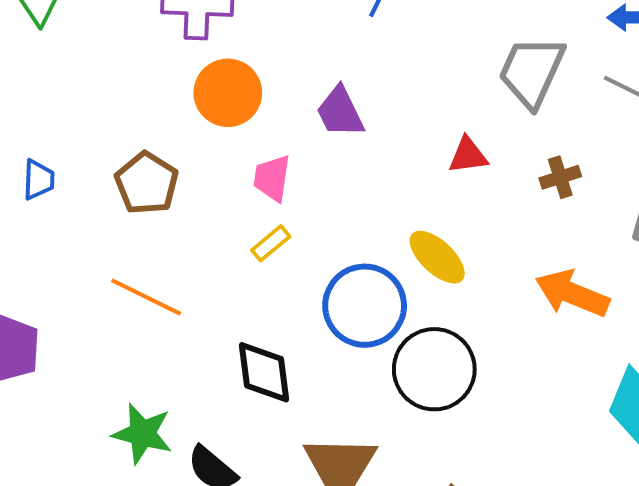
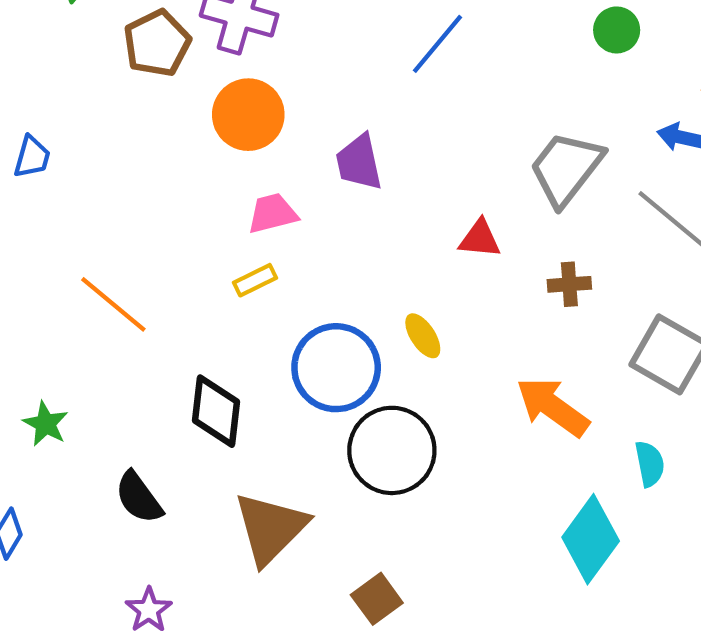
pink trapezoid: (272, 178) -> (272, 213), turned 54
brown pentagon: (147, 183) -> (157, 43), moved
yellow ellipse: (437, 257) -> (423, 336), size x0.7
green star: (142, 434) -> (46, 424), moved, size x0.7

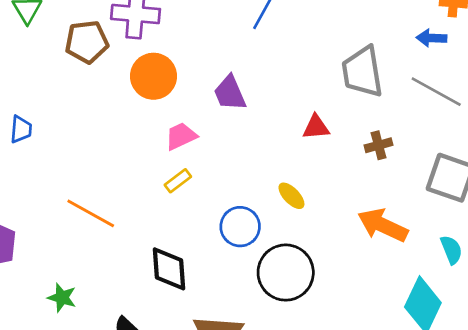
brown pentagon: (157, 43) -> (87, 42), turned 30
gray trapezoid: (566, 168) -> (362, 72), turned -36
blue circle: (336, 368) -> (240, 227), size x0.7

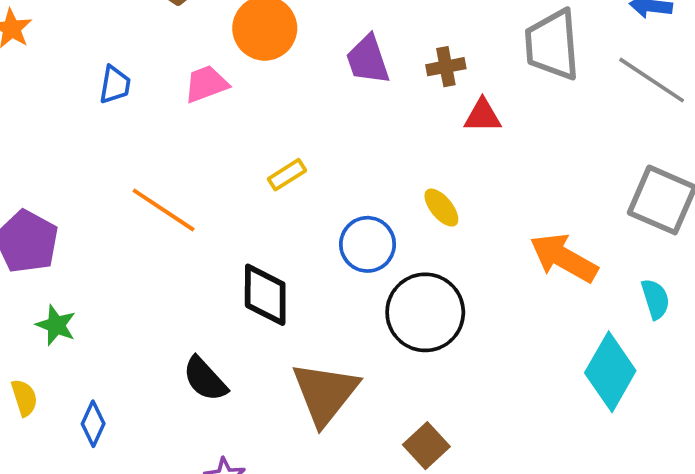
blue trapezoid: (21, 129) -> (115, 85), moved
pink trapezoid: (181, 136) -> (206, 84), moved
brown cross: (379, 145) -> (446, 67), moved
green star: (62, 298) -> (56, 325), moved

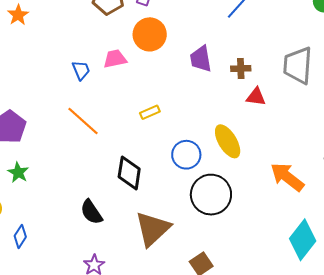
blue trapezoid: (115, 85) -> (81, 70), moved, turned -40
yellow ellipse: (441, 208) -> (228, 141), size x1.6
blue diamond: (93, 424) -> (20, 236), moved

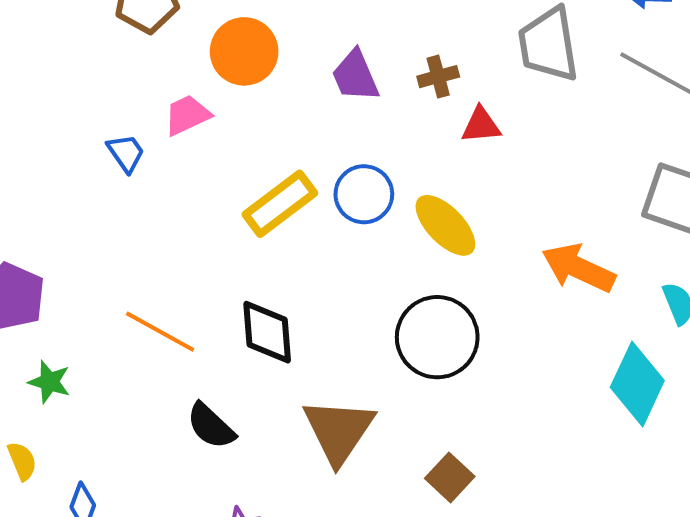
yellow rectangle: (150, 112) -> (280, 204), size x1.8
orange line: (83, 121) -> (160, 332), moved
blue circle: (186, 155) -> (364, 194), moved

